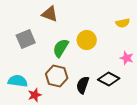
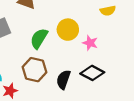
pink star: (127, 58) -> (90, 43), moved

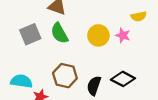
green semicircle: (39, 38) -> (59, 33), moved, turned -60
pink star: (90, 43) -> (123, 35), moved

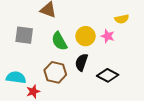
green semicircle: (59, 33) -> (59, 41), moved
gray square: (30, 34) -> (24, 35), turned 30
black semicircle: (94, 86) -> (81, 62), moved

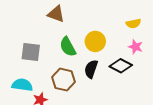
gray square: (24, 35) -> (31, 52), moved
pink star: (108, 36) -> (136, 47), moved
black diamond: (108, 75) -> (121, 66), moved

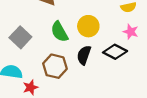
gray square: (31, 52) -> (20, 37), turned 36

